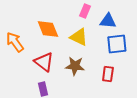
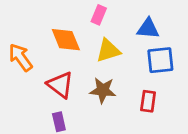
pink rectangle: (85, 11) -> (99, 15), moved
yellow triangle: (79, 37) -> (108, 51), turned -42

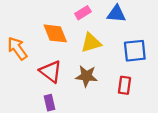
pink rectangle: (99, 15) -> (83, 13), turned 35
blue triangle: (148, 29) -> (116, 14), moved

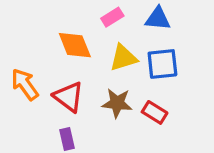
orange arrow: (17, 48) -> (25, 84), moved
blue square: (135, 51) -> (162, 64), moved
red rectangle: (124, 85) -> (155, 112), moved, turned -66

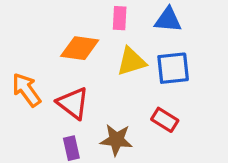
pink rectangle: (112, 17) -> (120, 18), turned -55
orange diamond: (75, 45) -> (80, 48), turned -60
brown star: (117, 103) -> (116, 140), moved

